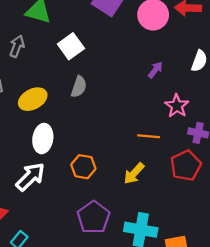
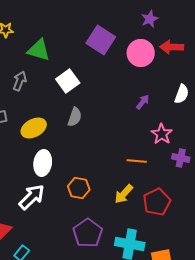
red pentagon: (186, 166) -> (157, 202), moved

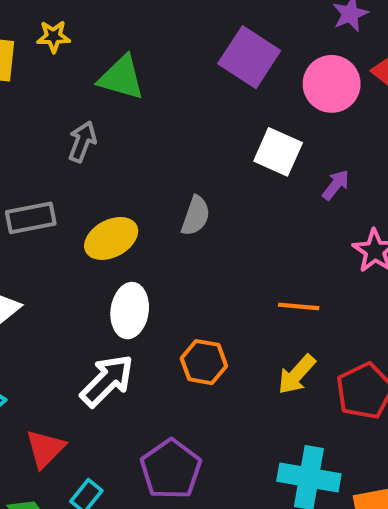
white square: (68, 81) -> (278, 152), moved, turned -30
orange line: (137, 161) -> (299, 306), moved
purple pentagon: (88, 233) -> (171, 469), moved

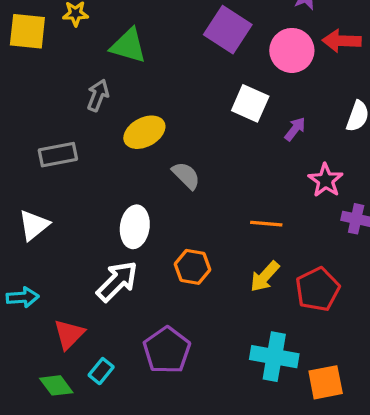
gray semicircle: (196, 216) -> (186, 175), moved, turned -64
yellow ellipse: (111, 238) -> (144, 132), moved

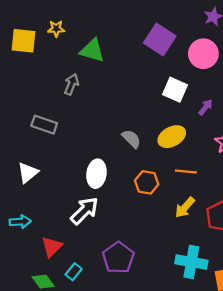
yellow ellipse: (144, 132) -> (172, 137), moved
gray rectangle: (58, 155) -> (44, 125), turned 30
orange hexagon: (193, 267) -> (147, 182), moved

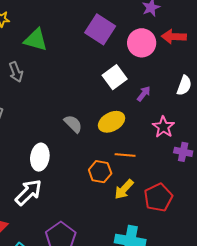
gray arrow: (71, 84) -> (16, 72), turned 138
white square: (175, 90) -> (115, 77), turned 30
orange hexagon: (147, 182) -> (100, 172), moved

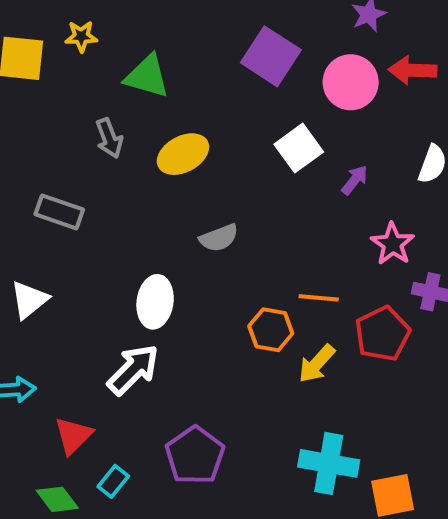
yellow ellipse: (112, 122) -> (183, 154), moved
gray semicircle: (73, 124) -> (219, 238), turned 114
red pentagon: (158, 198) -> (383, 334), moved

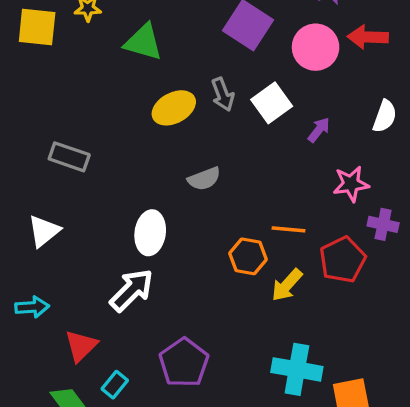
gray arrow: (109, 138) -> (223, 94), moved
pink star: (393, 244) -> (351, 184), turned 30

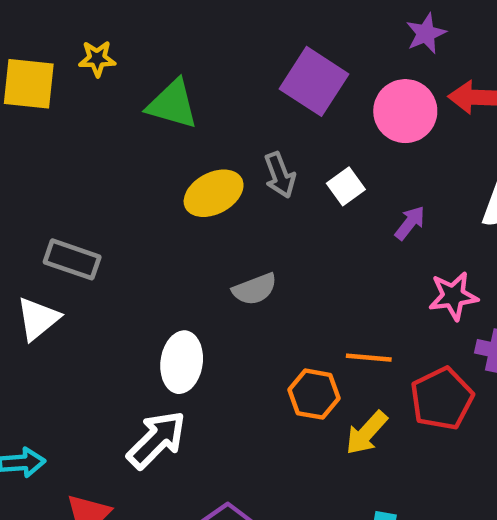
white square: (272, 103) -> (346, 186), size x0.7
white triangle: (44, 231) -> (38, 319), moved

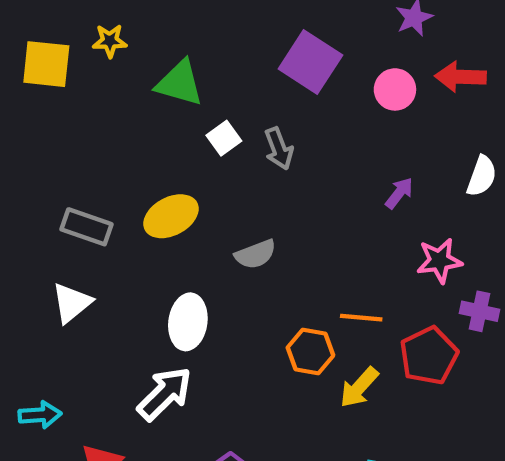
pink circle: (405, 111) -> (395, 89), size x0.7
white square: (346, 186) -> (224, 138), moved
yellow ellipse: (214, 193) -> (171, 216), moved
white triangle: (38, 319) -> (72, 303), moved

